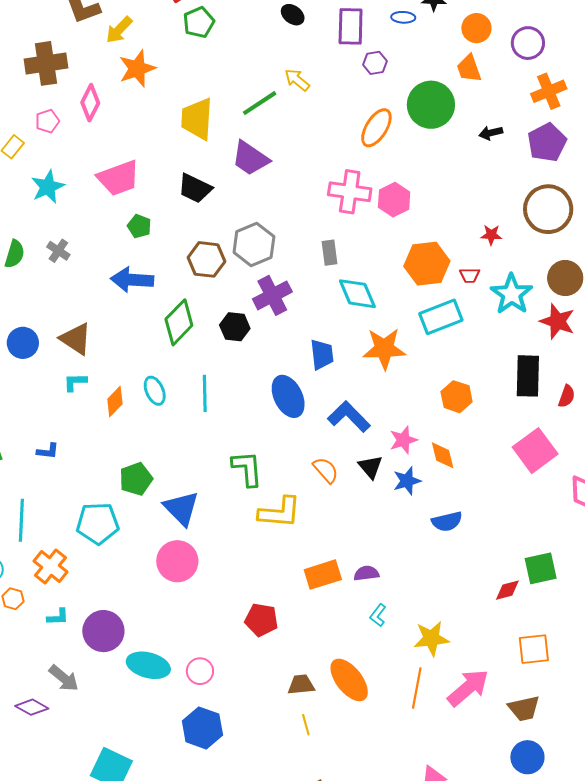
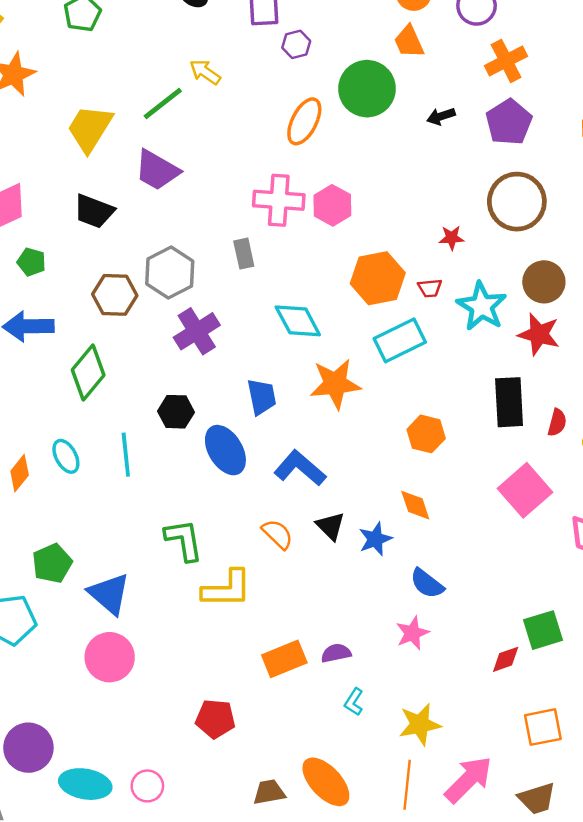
yellow trapezoid: (197, 119) -> (90, 128), turned 33
gray rectangle: (329, 253) -> (244, 254), moved
black hexagon: (235, 327) -> (176, 412), moved
pink star: (403, 440) -> (412, 633), moved
blue semicircle: (447, 522) -> (427, 584), turned 56

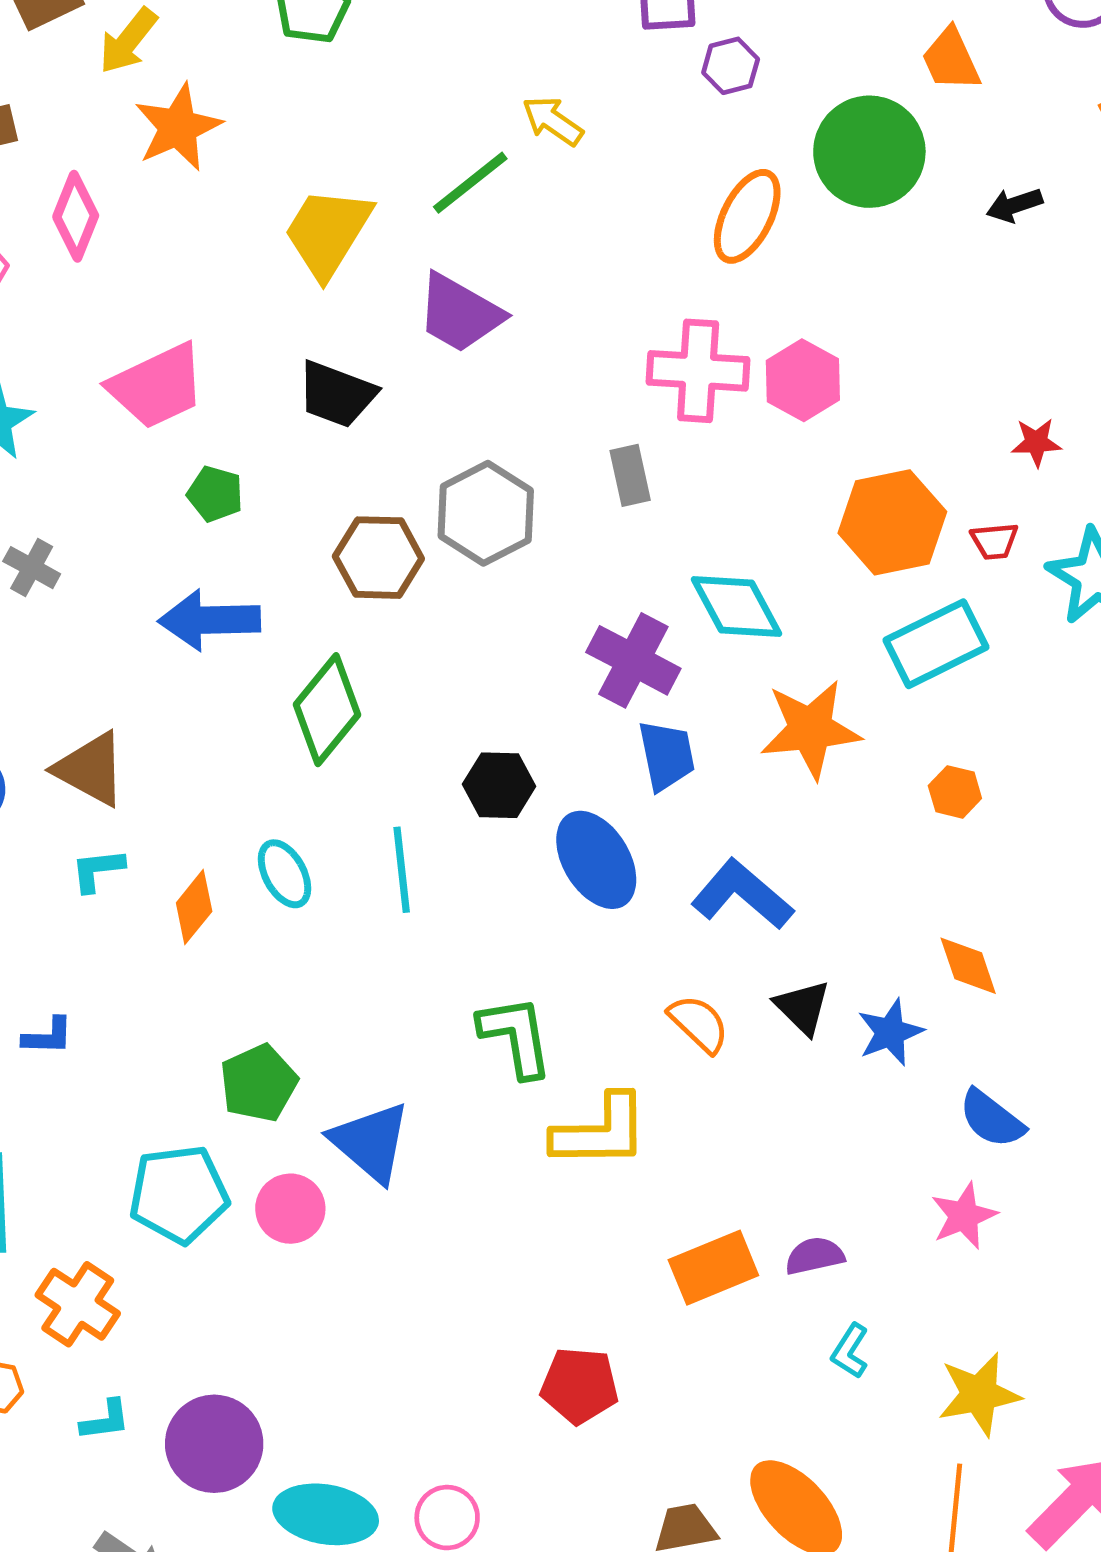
purple cross: (197, 331) -> (633, 660), moved, turned -30
orange hexagon: (426, 434) -> (955, 792), moved, size x0.7
pink circle: (110, 657) -> (290, 1209), moved, size x0.7

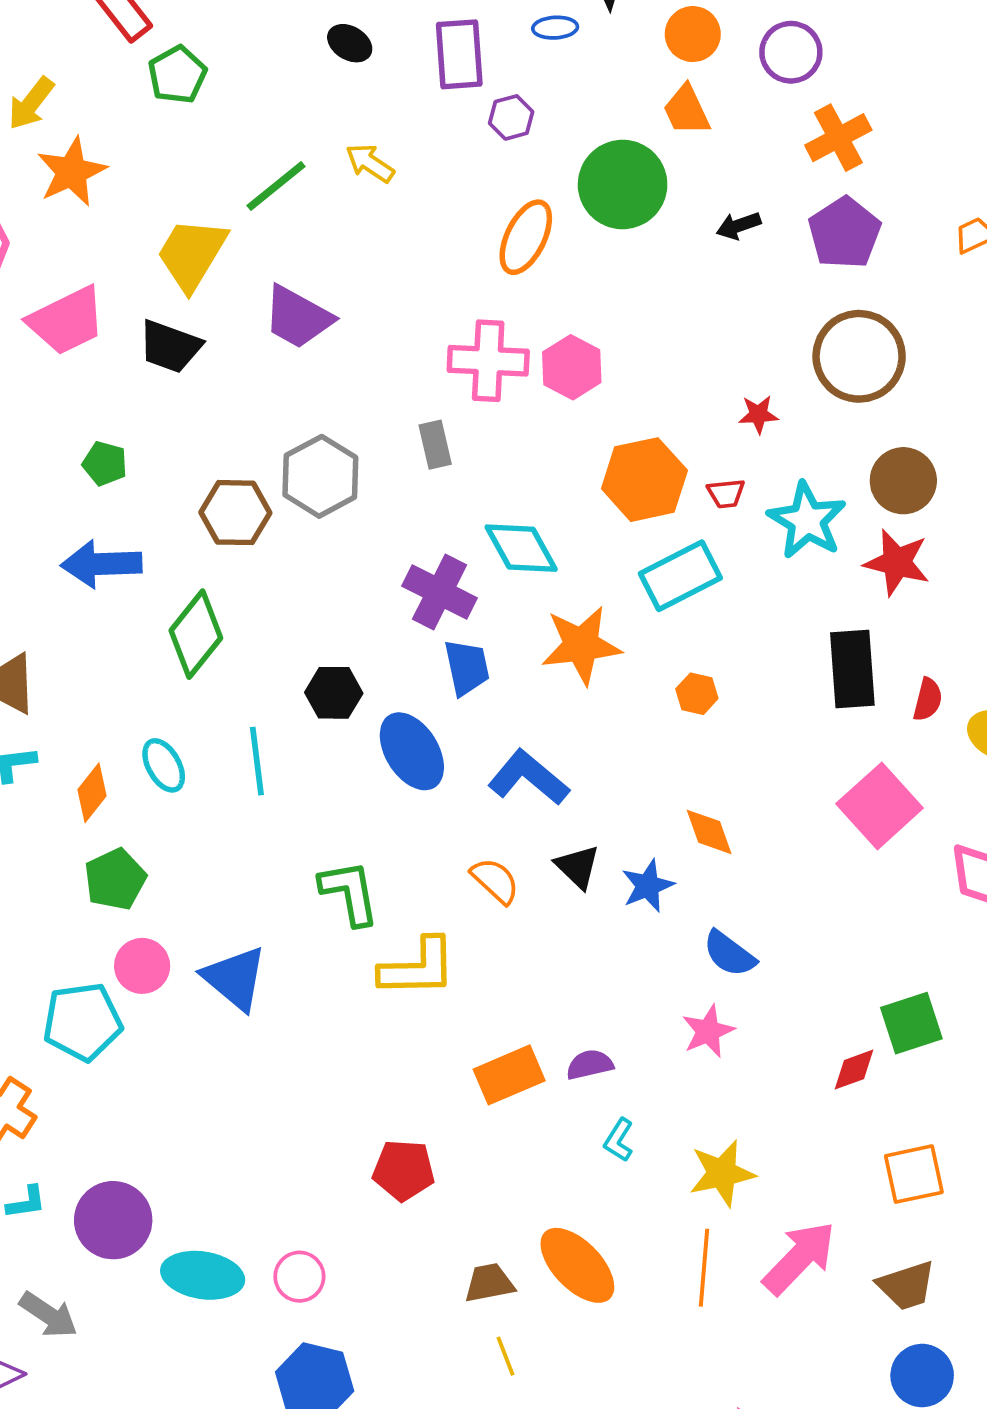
green line: (470, 183) -> (276, 186), moved
pink trapezoid: (157, 386) -> (67, 321), moved
black trapezoid: (337, 394) -> (170, 346), moved
green pentagon: (259, 1083) -> (115, 879), moved
pink circle: (290, 1209) -> (142, 966), moved

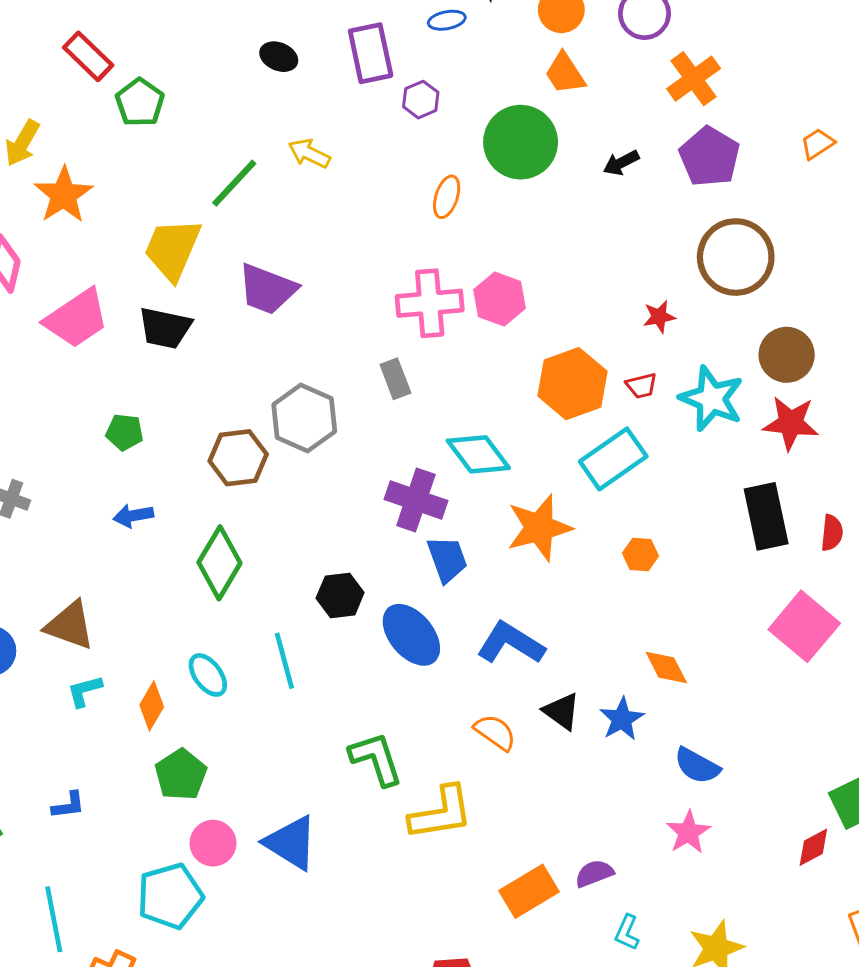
orange ellipse: (526, 237) -> (447, 197), size x0.7
blue arrow: (101, 564) -> (133, 516), size x0.6

